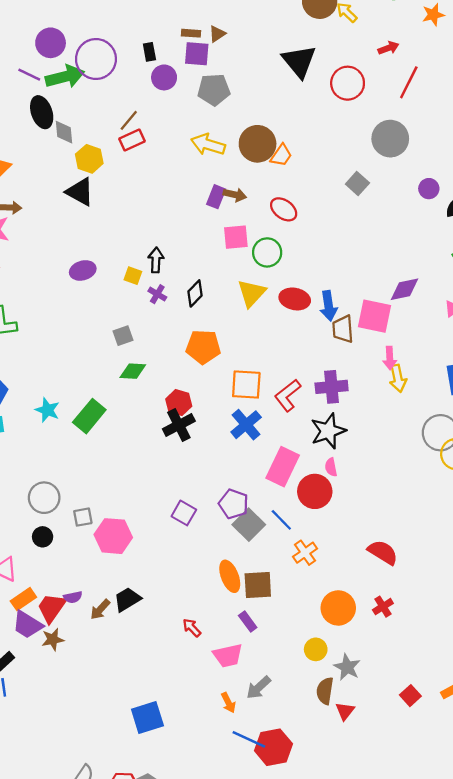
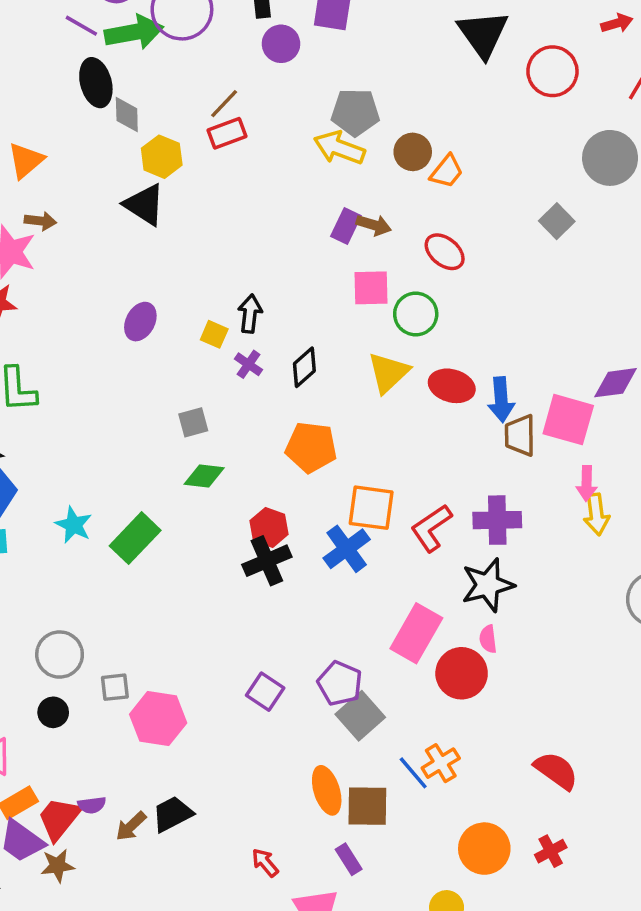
gray pentagon: (214, 90) -> (355, 112), moved
brown circle: (258, 144) -> (413, 152), size x0.7
purple ellipse: (83, 270) -> (140, 322), turned -50
blue cross: (246, 425) -> (347, 549), moved
blue line: (281, 520) -> (413, 773), moved

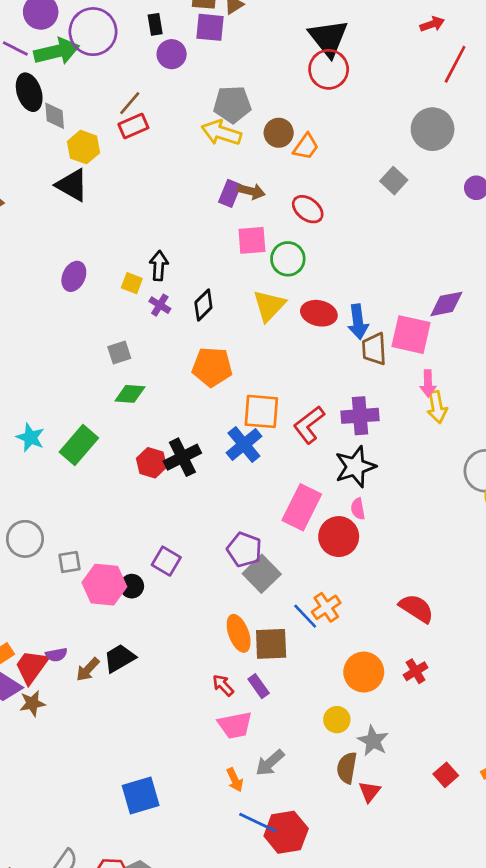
red circle: (552, 71) -> (329, 69), moved
red hexagon: (269, 527) -> (152, 463), moved
purple square: (265, 692) -> (166, 561), moved
black circle: (53, 712) -> (132, 586), moved
red arrow: (265, 863) -> (223, 685), moved

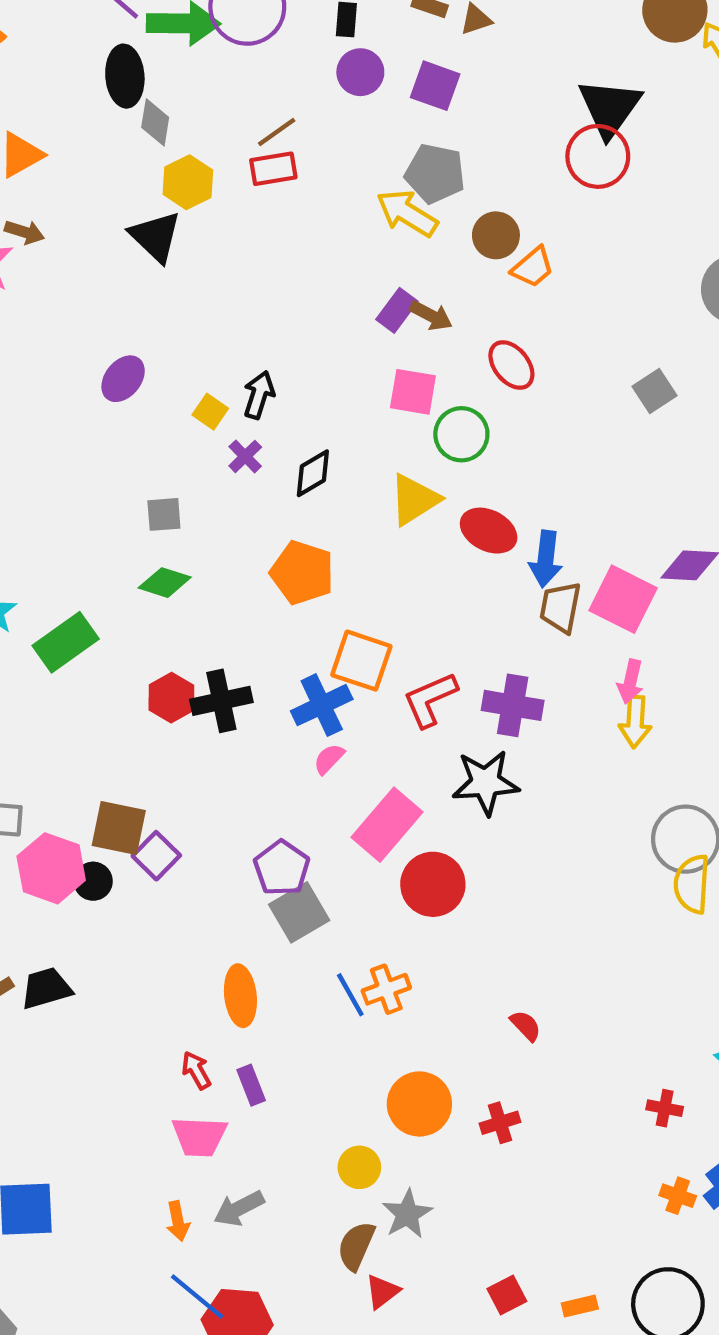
purple square: (210, 27) -> (435, 86), moved
gray square: (394, 181) -> (655, 391), moved
pink semicircle: (358, 509) -> (329, 759), moved, turned 40
red semicircle: (416, 608) -> (526, 1026), size x0.6
brown square: (271, 644) -> (119, 828), moved

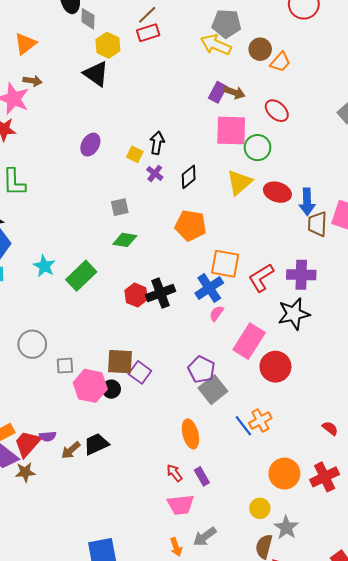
pink square: (413, 392) -> (231, 131), size x1.4
red cross: (500, 1123) -> (325, 477), size x1.5

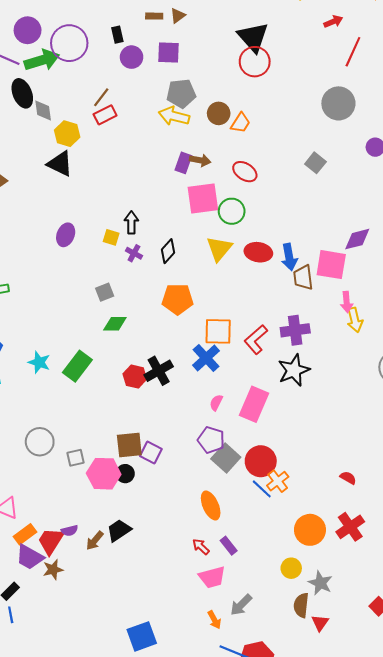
pink semicircle: (216, 313) -> (216, 403), moved
red circle: (275, 367) -> (261, 461), moved

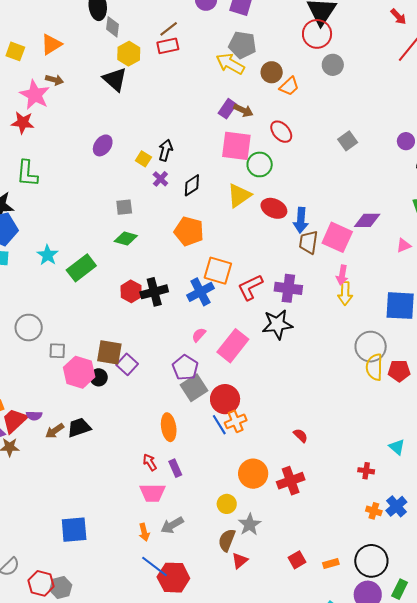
red arrow: (333, 22) -> (398, 17), turned 54
gray circle: (338, 103) -> (333, 65), moved, size x0.7

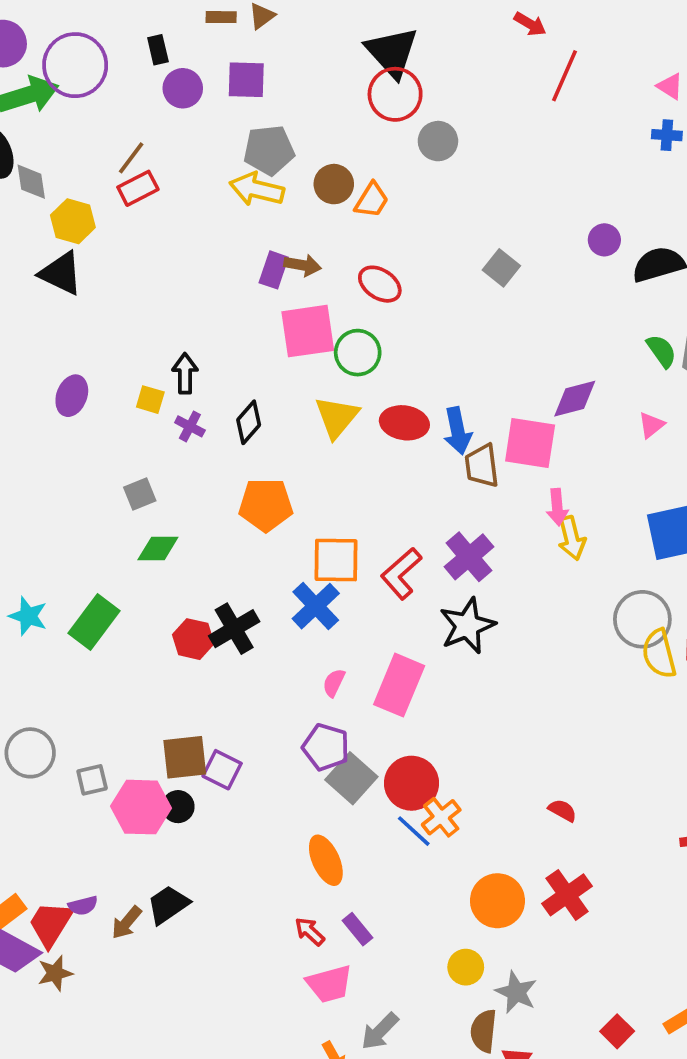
purple cross: (288, 288) -> (469, 557), turned -32

